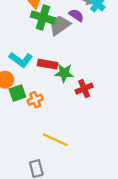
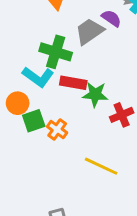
green cross: (43, 17) -> (56, 52), moved
orange cross: (35, 100) -> (57, 130), turned -32
yellow line: (55, 140) -> (101, 166), moved

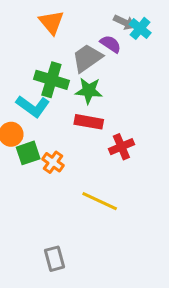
red rectangle: (73, 83) -> (89, 122), moved
green star: (95, 94) -> (89, 91), moved

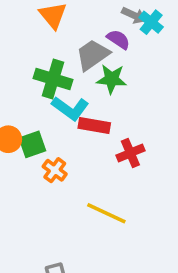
green star: (89, 91) -> (112, 79), moved
cyan L-shape: (33, 106) -> (70, 108), moved
green square: (28, 153) -> (32, 144), moved

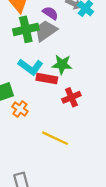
purple semicircle: (118, 39) -> (50, 13), moved
green cross: (53, 79) -> (26, 29), moved, turned -30
green star: (112, 79) -> (62, 65), moved

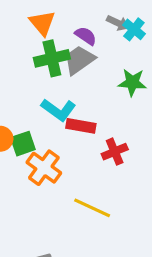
green star: (62, 65) -> (132, 82), moved
orange cross: (20, 109) -> (44, 168), size x1.5

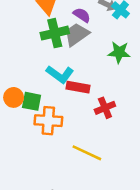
green square: (23, 144) -> (32, 101), turned 30
orange cross: (44, 168) -> (48, 121), turned -32

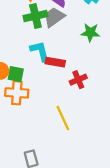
cyan L-shape: (60, 74) -> (40, 51), turned -140
orange cross: (48, 121) -> (17, 93), moved
yellow line: (87, 153) -> (63, 118), turned 40

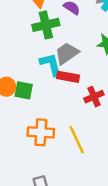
gray trapezoid: (54, 17) -> (67, 53), moved
orange cross: (17, 93) -> (41, 132), moved

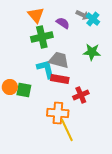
gray trapezoid: (67, 53) -> (59, 60), turned 50
orange cross: (41, 132) -> (58, 113), moved

